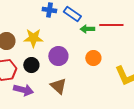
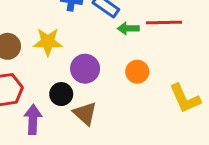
black circle: (31, 65) -> (61, 94), moved
purple arrow: (23, 90) -> (33, 119), turned -102

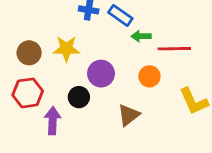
red line: (164, 22) -> (174, 49), moved
brown triangle: (85, 113) -> (129, 115), moved, turned 40

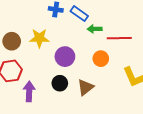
black circle: (79, 97) -> (60, 83), moved

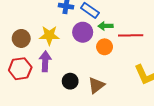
purple circle: (65, 57) -> (83, 32), moved
orange circle: (101, 59) -> (105, 47), moved
purple arrow: (29, 91) -> (45, 61), moved

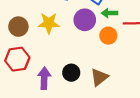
purple arrow: (45, 61) -> (44, 78), moved

